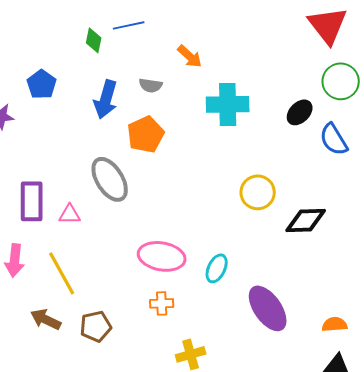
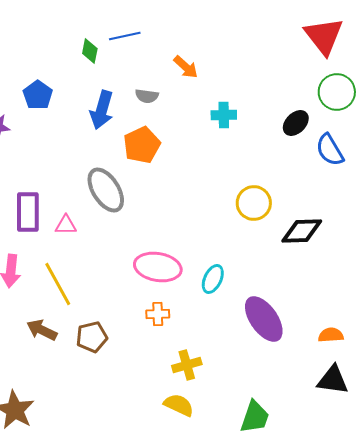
cyan cross: (228, 104) -> (224, 115), size x0.6

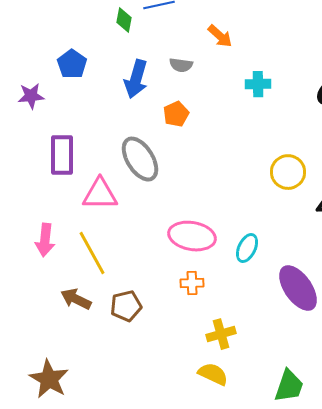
orange pentagon: (142, 145) -> (176, 114), size x0.7
purple rectangle: (28, 212) -> (62, 155), moved
pink triangle: (66, 225) -> (100, 194), size x1.6

